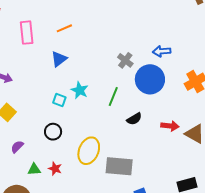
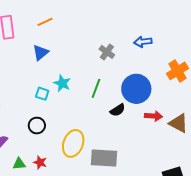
blue circle: (150, 79) -> (136, 89), moved

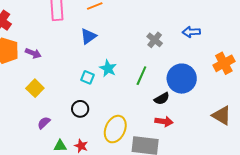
red arrow: (154, 116) -> (164, 122), moved

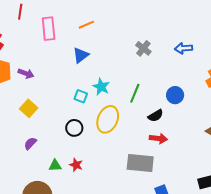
gray cross: (155, 40) -> (143, 48), moved
blue circle: (182, 79) -> (175, 95), size x0.6
purple semicircle: (44, 123) -> (30, 143), moved
yellow ellipse: (115, 129) -> (108, 119), moved

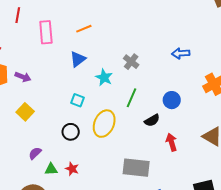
gray cross: (143, 48) -> (131, 62), moved
cyan star: (101, 87) -> (104, 77), moved
red arrow: (158, 139) -> (172, 142), moved, turned -114
purple semicircle: (30, 143) -> (35, 153), moved

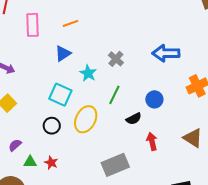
blue arrow: (181, 53) -> (166, 53), size x1.5
cyan square: (78, 100) -> (60, 95), size x1.6
gray rectangle: (136, 168) -> (115, 165), turned -32

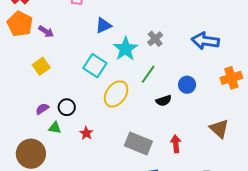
cyan star: (88, 73) -> (125, 49), size x1.4
black circle: (52, 126) -> (67, 107), moved
red arrow: (152, 141) -> (176, 144), moved
red star: (51, 163) -> (86, 133), moved
gray rectangle: (115, 165) -> (138, 144), turned 36

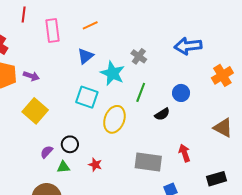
yellow square: (41, 66) -> (35, 111), size x1.4

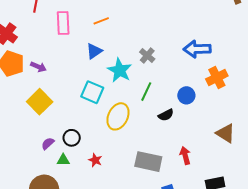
orange cross: (222, 75) -> (217, 77), moved

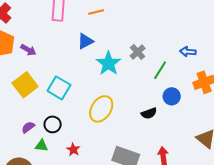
blue arrow: (197, 49) -> (188, 52), size x0.6
cyan square: (92, 92) -> (59, 88), moved
green line: (146, 92) -> (160, 70), moved

